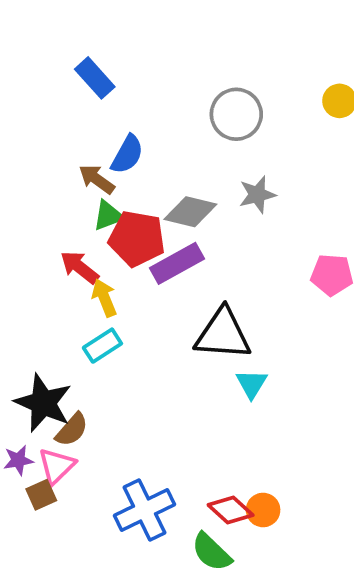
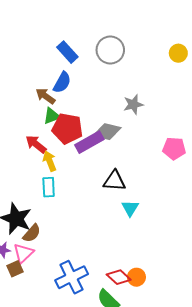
blue rectangle: (95, 78) -> (67, 52), moved
gray circle: (236, 114) -> (110, 50), moved
gray diamond: (190, 212) -> (107, 132), moved
black triangle: (223, 334) -> (114, 181), size x0.7
cyan rectangle: (102, 346) -> (49, 187), turned -60

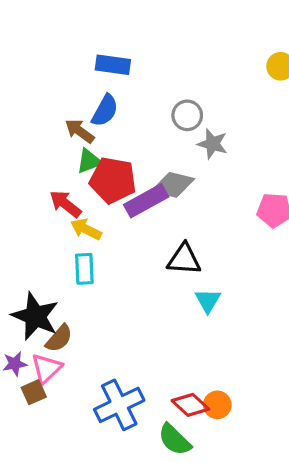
gray circle: (110, 50) -> (187, 115), moved, size x0.7
blue rectangle: (67, 52) -> (113, 65), turned -40
gray star: (133, 104) -> (213, 144), turned 30
yellow arrow: (50, 161) -> (86, 229), turned -42

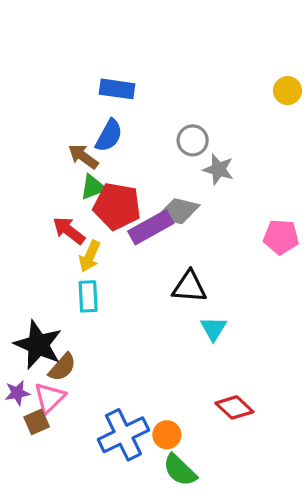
yellow arrow: (86, 229) -> (90, 256), turned -92
red diamond: (190, 405) -> (234, 407), moved
orange circle: (217, 405) -> (167, 435), moved

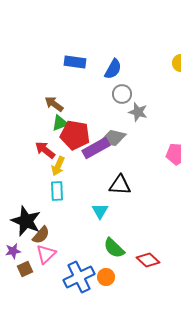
blue semicircle: (109, 136) -> (113, 69), moved
cyan triangle: (214, 329) -> (100, 211), moved
pink triangle: (49, 398) -> (46, 254), moved
green semicircle: (180, 470) -> (114, 248), moved

